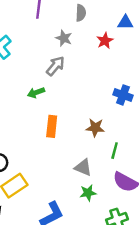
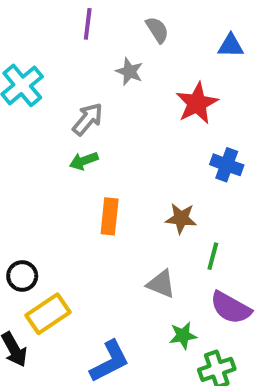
gray semicircle: (81, 13) -> (157, 30), turned -35
red star: (105, 41) -> (197, 103), moved, size x1.5
gray arrow: (55, 66) -> (88, 119), moved
green star: (88, 193) -> (183, 336), moved

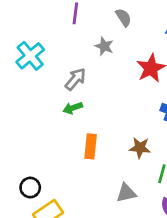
gray triangle: (161, 284) -> (126, 193), turned -35

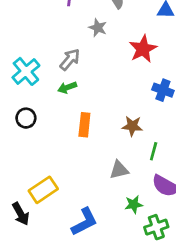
cyan cross: (30, 56) -> (26, 71), moved
black circle: (30, 188) -> (26, 118), moved

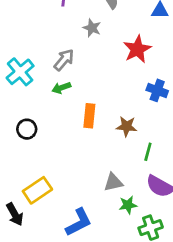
black circle: (26, 118) -> (27, 129), moved
orange rectangle: (84, 125) -> (89, 116), moved
gray triangle: (119, 170) -> (113, 182), moved

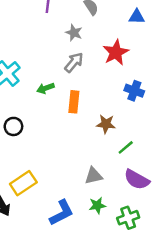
gray arrow: (64, 60) -> (74, 62), moved
orange rectangle: (89, 116) -> (74, 102), moved
green line: (148, 152) -> (126, 147), turned 35
green star: (128, 205) -> (97, 205), moved

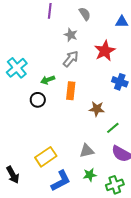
black circle: (13, 126) -> (38, 100), moved
yellow rectangle: (23, 183) -> (46, 157), moved

